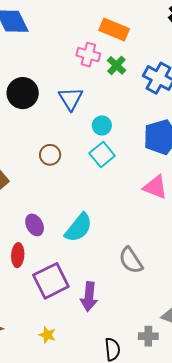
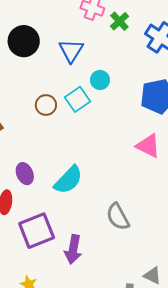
cyan square: (102, 154) -> (77, 99), moved

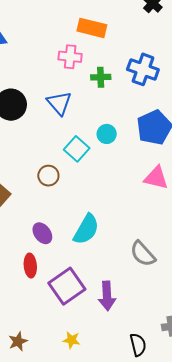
green cross: (119, 21) -> (101, 77), moved, turned -36
cyan circle: (100, 80) -> (107, 134), moved
brown circle: (46, 105) -> (48, 176), moved

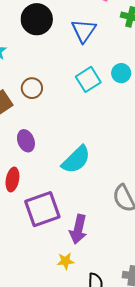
brown circle: (48, 176) -> (32, 88), moved
purple ellipse: (42, 233) -> (26, 141), moved
yellow star: (71, 340) -> (66, 261), moved, turned -30

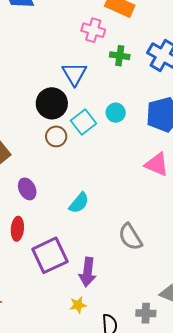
black circle: (37, 19) -> (52, 103), moved
brown circle: (32, 88) -> (56, 136), moved
cyan semicircle: (76, 160) -> (79, 203), size x0.7

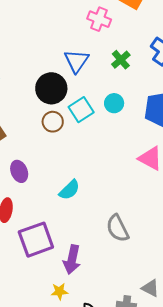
green cross: (120, 56) -> (121, 60), moved, turned 36

